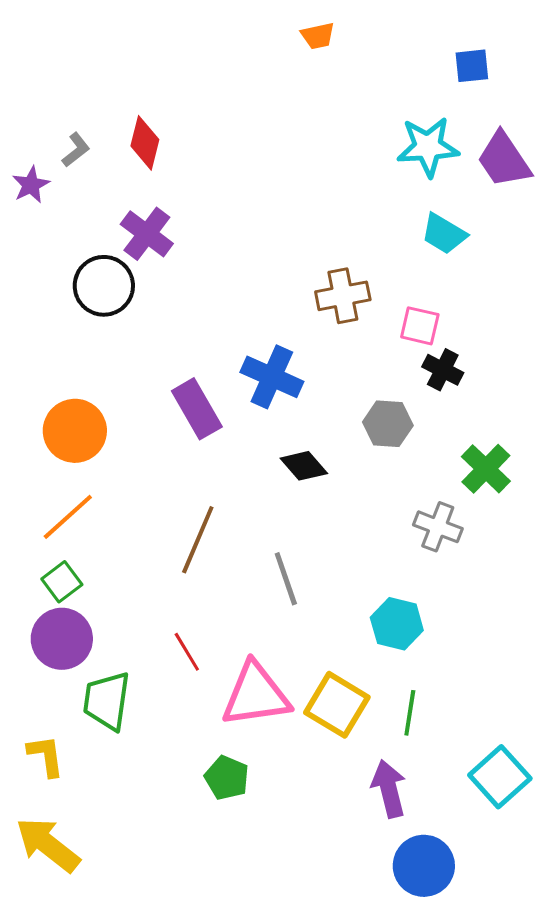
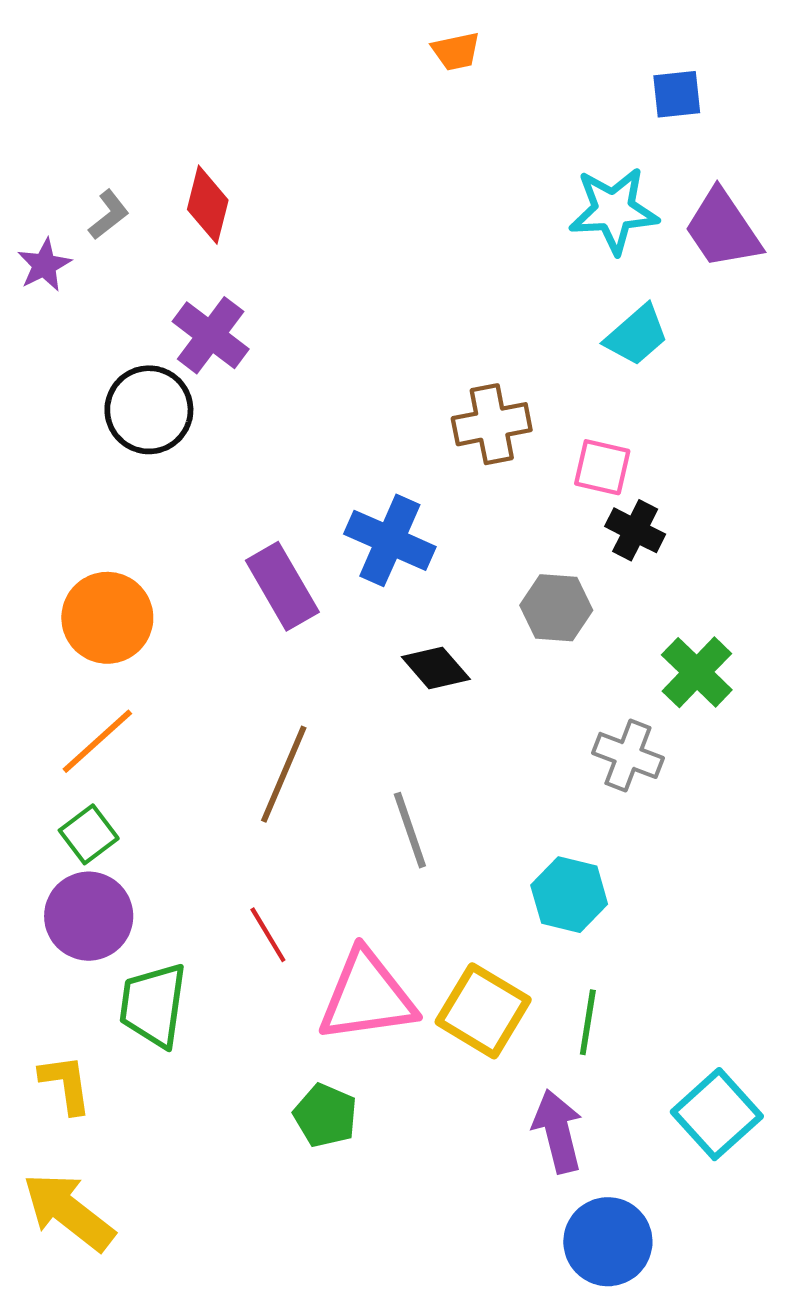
cyan trapezoid: (444, 234) -> (637, 335), turned -72

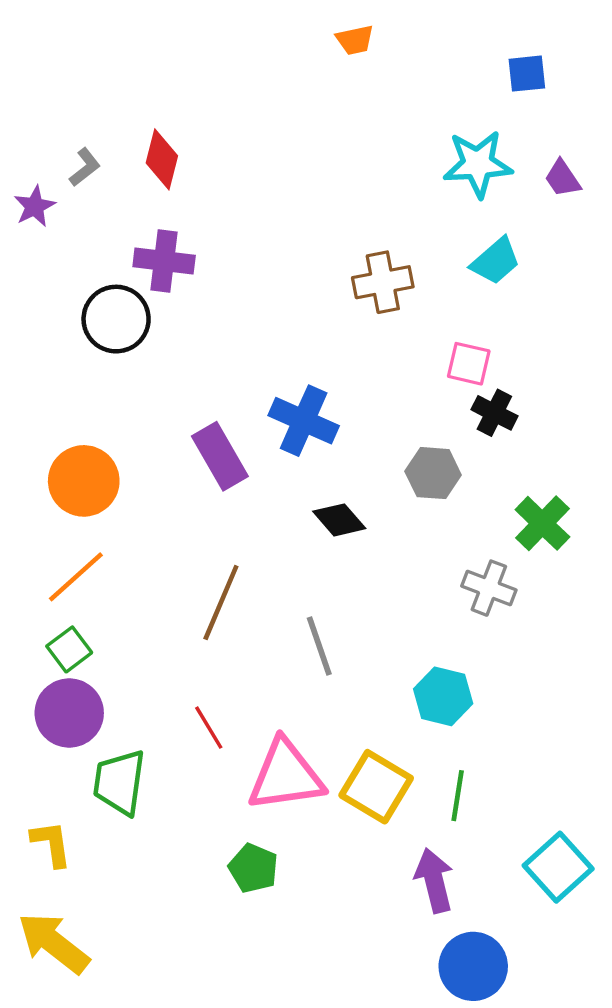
purple trapezoid: (723, 229) -> (563, 178), size x0.6
purple cross: (211, 335) -> (164, 261), turned -30
brown cross: (492, 424) -> (383, 282), moved

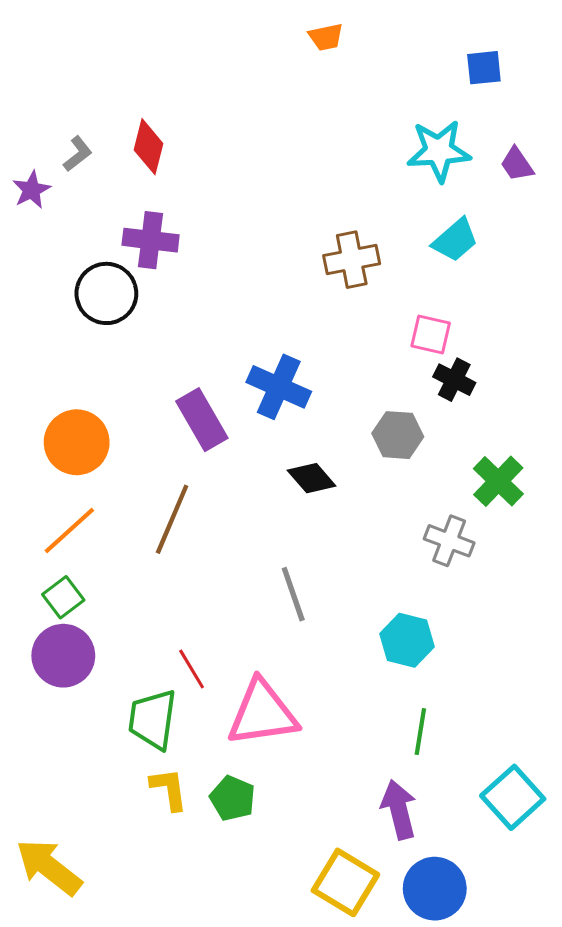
brown line: (221, 603) -> (172, 519), moved
green trapezoid: (119, 782) -> (153, 719), moved
yellow square: (376, 787) -> (345, 882), moved
yellow L-shape: (51, 844) -> (169, 789), moved

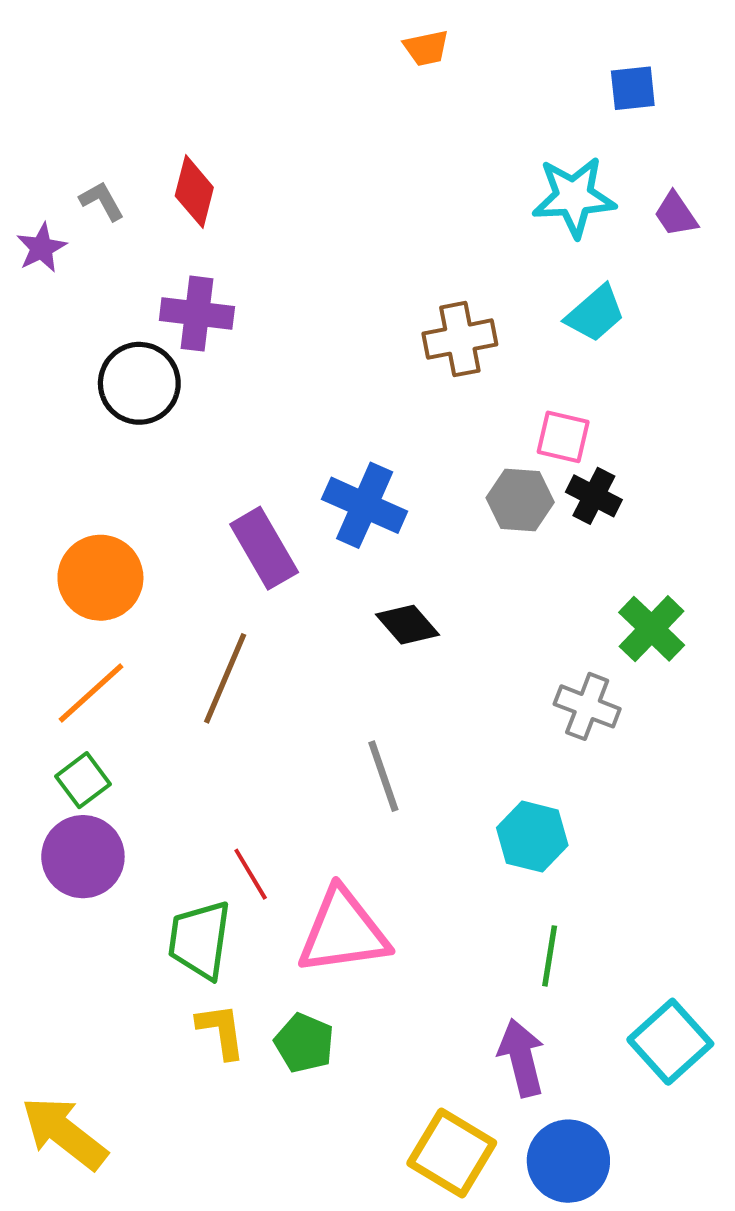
gray L-shape: (78, 154) -> (102, 201), turned -81
gray hexagon: (398, 435) -> (520, 500), moved

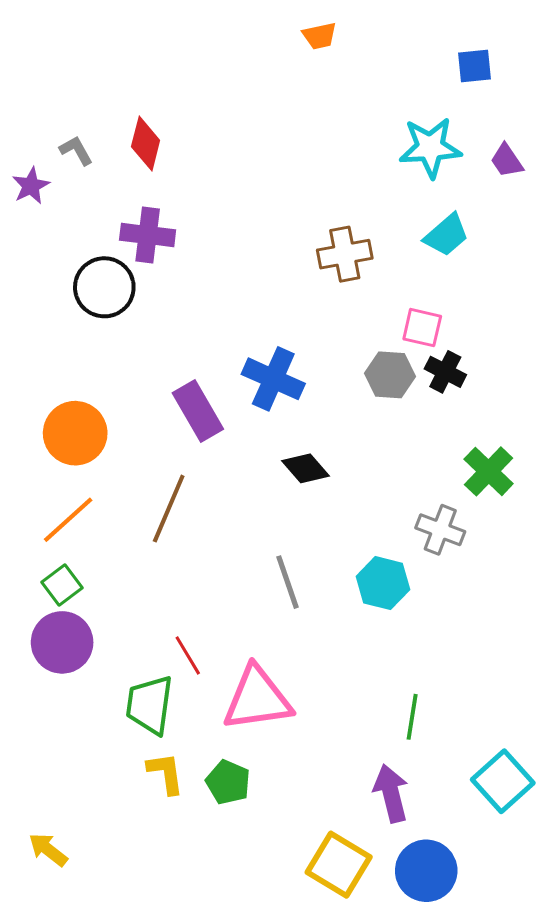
cyan hexagon: (532, 837) -> (383, 583), moved
yellow arrow: (64, 1133) -> (48, 850), size x0.6

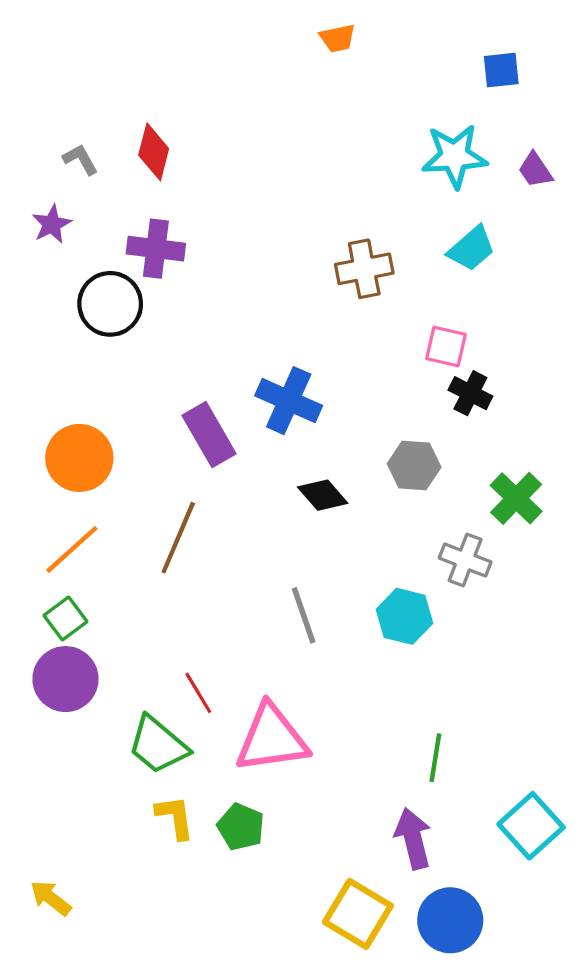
purple star: (31, 186) -> (52, 224), moved
gray hexagon: (390, 375) -> (414, 465), moved
green trapezoid: (150, 705) -> (158, 745), turned -58

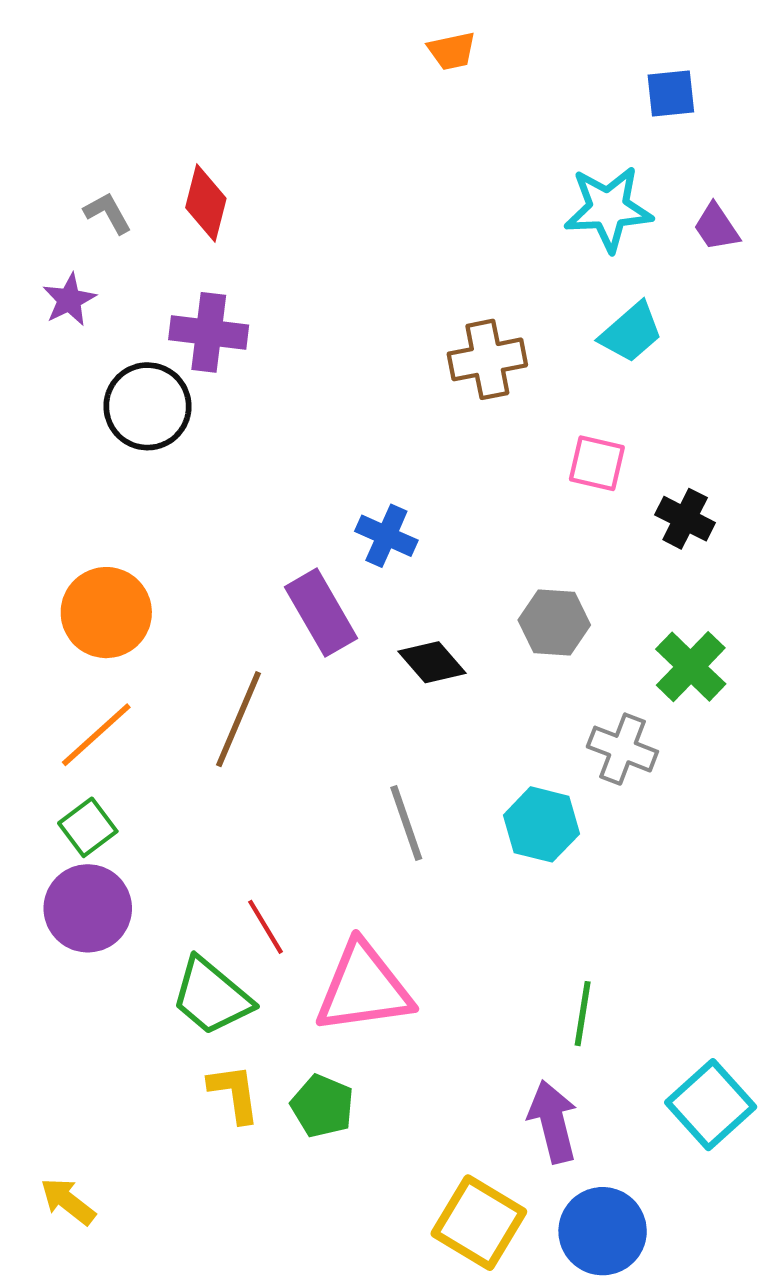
black cross: (470, 393) -> (685, 519), moved
blue cross: (289, 401) -> (386, 536), size x0.7
purple rectangle: (209, 435) -> (321, 613), moved

